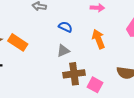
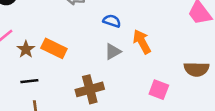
orange arrow: (98, 39) -> (142, 42), moved
brown cross: (74, 74) -> (90, 89), moved

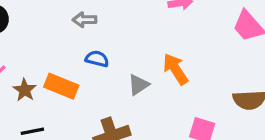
blue semicircle: (112, 21) -> (97, 59), moved

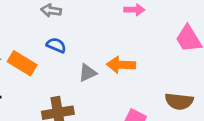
orange arrow: (176, 69) -> (121, 65), turned -64

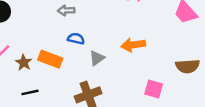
gray triangle: (88, 73) -> (97, 58), moved

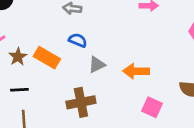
orange arrow: (133, 45) -> (136, 71), moved

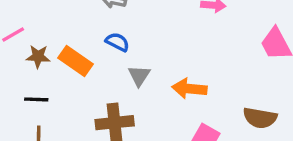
brown star: (18, 57) -> (38, 56), turned 30
gray triangle: (97, 65) -> (139, 76), turned -36

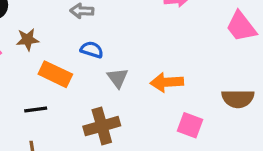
brown star: (38, 56) -> (28, 40), moved
black line: (36, 99) -> (36, 109), moved

